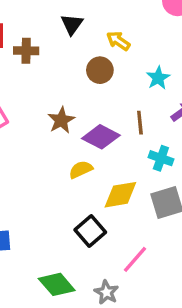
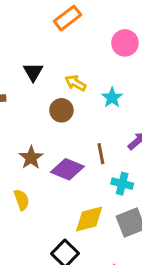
cyan star: (158, 78) -> (112, 98), moved
yellow semicircle: (81, 170) -> (22, 200), moved, turned 100

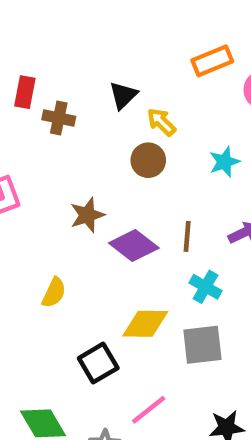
orange rectangle: (68, 18) -> (212, 61), moved
yellow arrow: (76, 83) -> (161, 122), moved
yellow semicircle: (22, 200) -> (54, 293), moved, turned 30

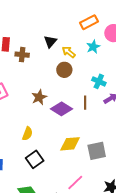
cyan star: (224, 162) -> (93, 47), moved
cyan cross: (206, 287) -> (99, 81), moved
black square: (98, 363) -> (35, 159), moved

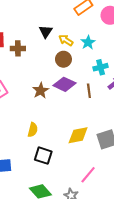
cyan star: (93, 47) -> (88, 42), moved
cyan cross: (99, 81) -> (101, 67), turned -32
purple diamond: (61, 109) -> (64, 84), moved
black square: (35, 159) -> (43, 156), turned -30

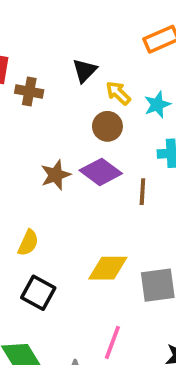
pink line: (88, 175) -> (112, 342), turned -30

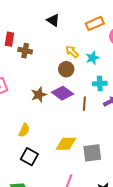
black triangle: (85, 71) -> (53, 20), moved, turned -40

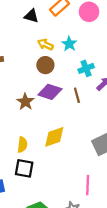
black triangle: (53, 20) -> (31, 16), moved
yellow diamond: (66, 144) -> (54, 137), moved
black square: (29, 157) -> (24, 168), moved

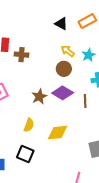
yellow semicircle: (22, 145) -> (29, 125), moved

